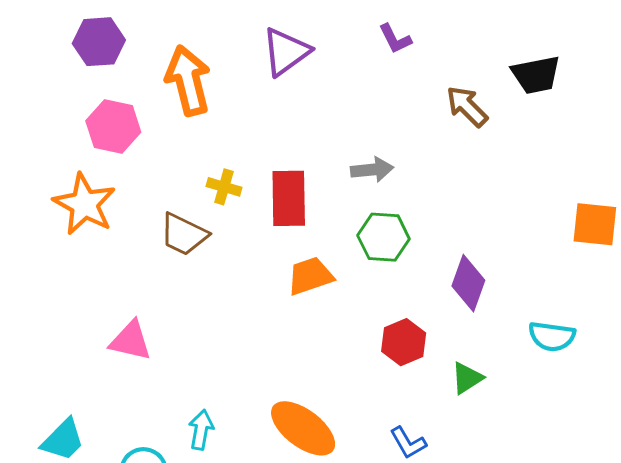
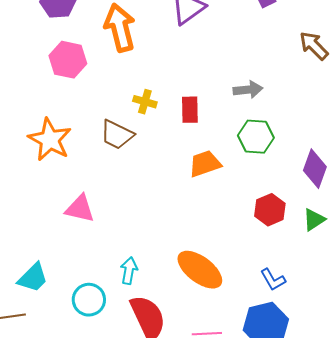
red rectangle: (289, 198) -> (190, 110), size x0.7
orange star: (85, 204) -> (50, 140), moved
green triangle: (467, 378) -> (314, 220), moved

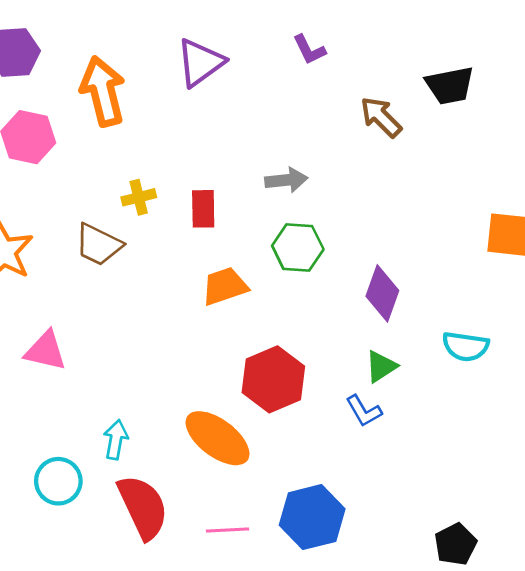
yellow cross: (145, 102) -> (139, 197), turned -30
red hexagon: (270, 210) -> (273, 379), moved, size x1.4
blue L-shape: (273, 280) -> (364, 411), moved

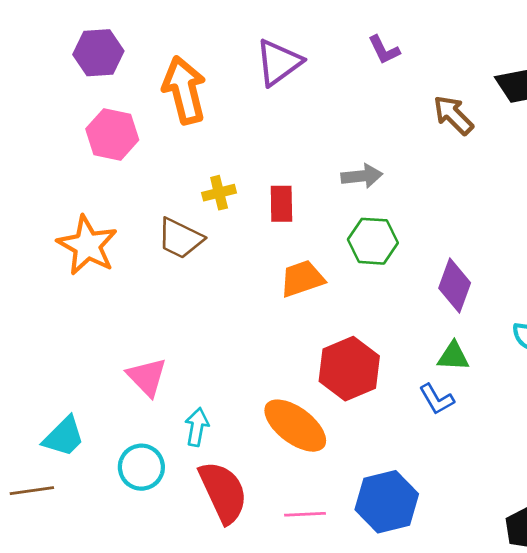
pink triangle: (45, 351) -> (147, 377), moved, turned 33
green triangle: (381, 366) -> (453, 356), turned 36

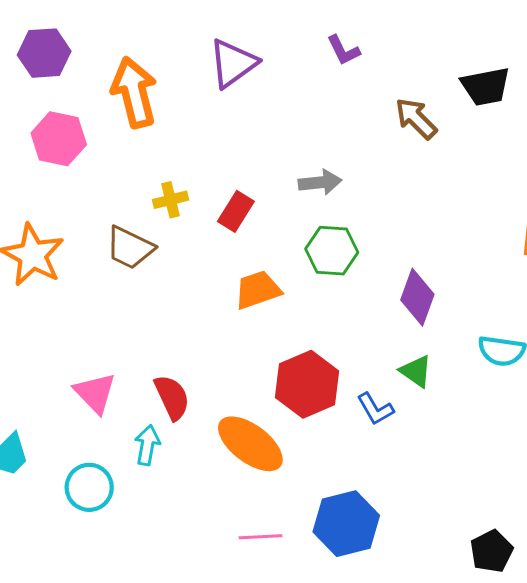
red rectangle: (281, 204) -> (236, 211), turned 33
green triangle: (453, 356) -> (416, 371), turned 32
blue L-shape: (437, 399) -> (375, 409), moved
red semicircle: (223, 492) -> (172, 397), moved, size x0.7

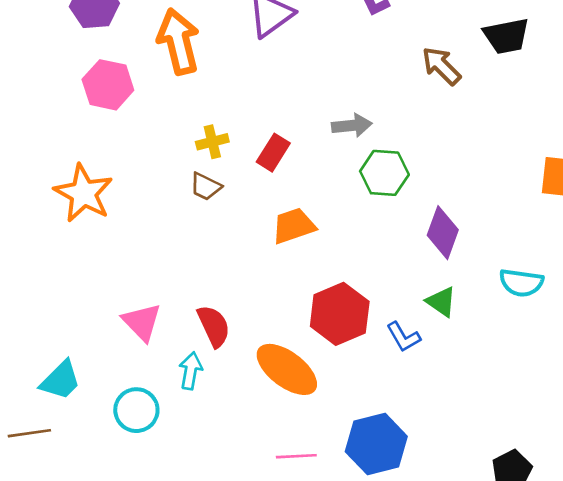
brown trapezoid: (130, 248) -> (206, 186), moved, size x0.7
green hexagon: (332, 251) -> (384, 173), moved

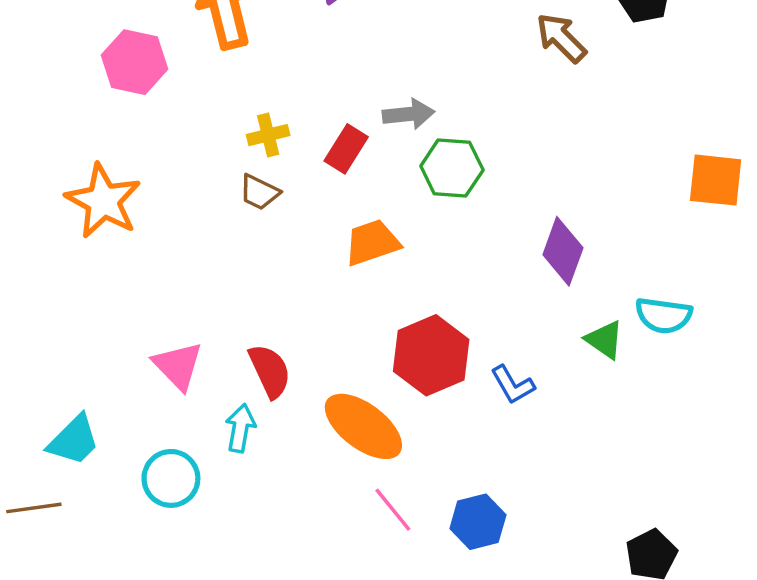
gray arrow: (352, 125) -> (409, 114), moved
green hexagon: (384, 173) -> (452, 168), moved
green triangle: (441, 302) -> (605, 340), moved
blue hexagon: (376, 444) -> (478, 522), size x0.7
pink line: (296, 456) -> (393, 510), moved, turned 54

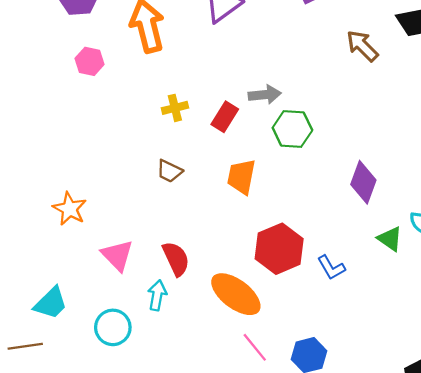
pink hexagon: (135, 62) -> (90, 61), size x0.7
brown trapezoid: (259, 192) -> (169, 171), moved
orange star: (103, 201) -> (70, 209), moved, size x0.7
orange trapezoid: (372, 243) -> (241, 177), turned -60

